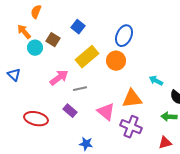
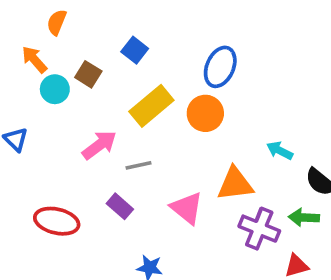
purple cross: (131, 127) -> (259, 229), moved

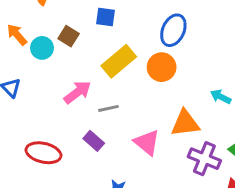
blue square: (135, 50) -> (105, 17), turned -30
orange arrow: (34, 59) -> (17, 35), moved

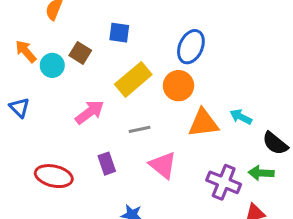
gray line: (108, 108) -> (140, 129), moved
orange triangle: (185, 123) -> (203, 123), moved
purple rectangle: (94, 141) -> (107, 164), turned 30

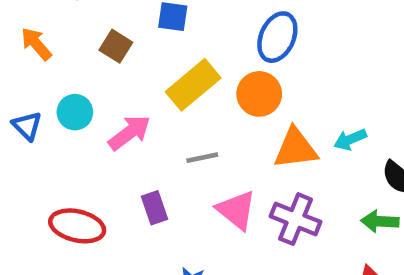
cyan circle: (52, 65) -> (75, 112), moved
cyan arrow: (241, 117) -> (350, 139), turned -50
purple cross: (224, 182) -> (296, 219), moved

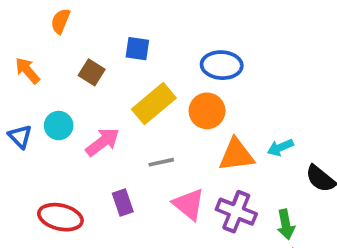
blue ellipse: (277, 37) -> (222, 65), turned 69
green arrow: (380, 221) -> (286, 224), moved, turned -104

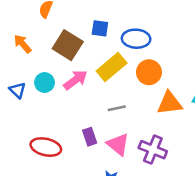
blue ellipse: (222, 65) -> (136, 39), moved
brown square: (92, 72) -> (68, 45), size x1.6
pink arrow: (103, 142) -> (75, 80), moved
pink triangle: (189, 204) -> (118, 144), moved
purple cross: (236, 212) -> (153, 150), moved

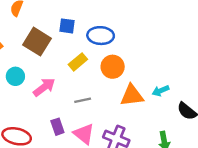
yellow rectangle: (112, 67) -> (78, 62), size x0.7
pink arrow: (75, 80) -> (44, 87), moved

